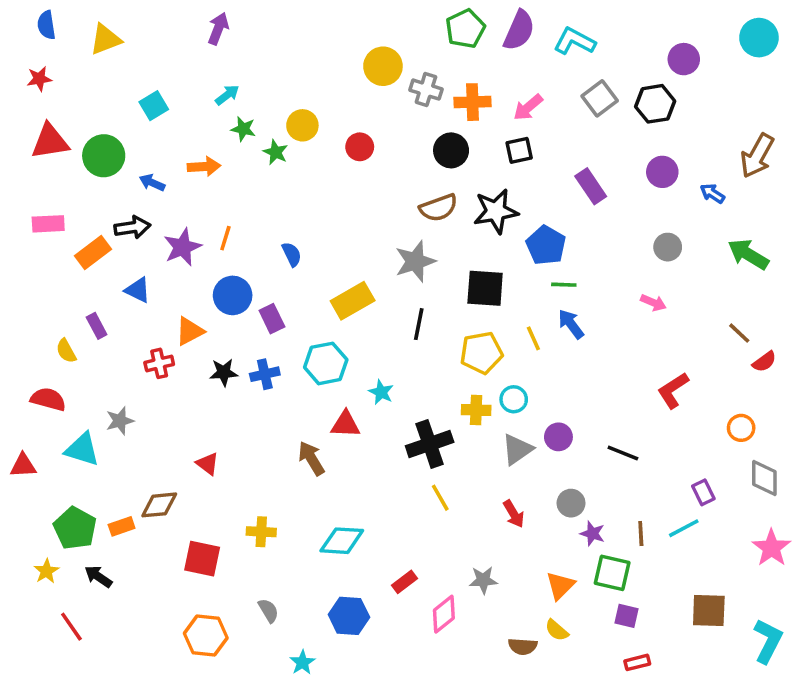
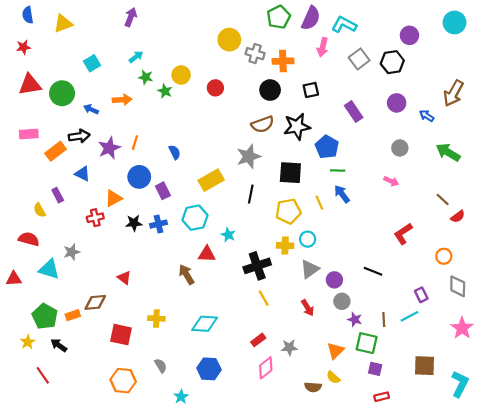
pink arrow: (528, 107) -> (323, 47), moved, turned -36
purple circle: (558, 437) -> (334, 280), moved
red rectangle: (404, 582) -> (258, 340), moved

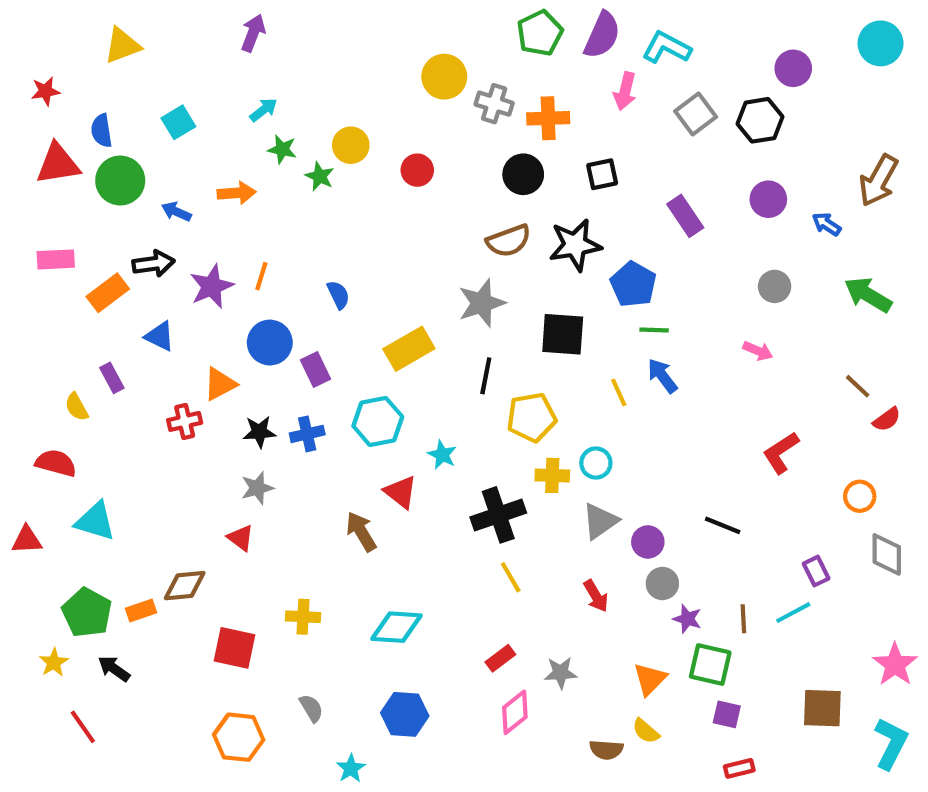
blue semicircle: (28, 15) -> (102, 131), moved
yellow pentagon: (288, 211) -> (532, 417), moved
gray star: (72, 252) -> (257, 488), moved
red triangle: (207, 254) -> (401, 492), turned 36
pink star: (462, 328) -> (895, 665), moved

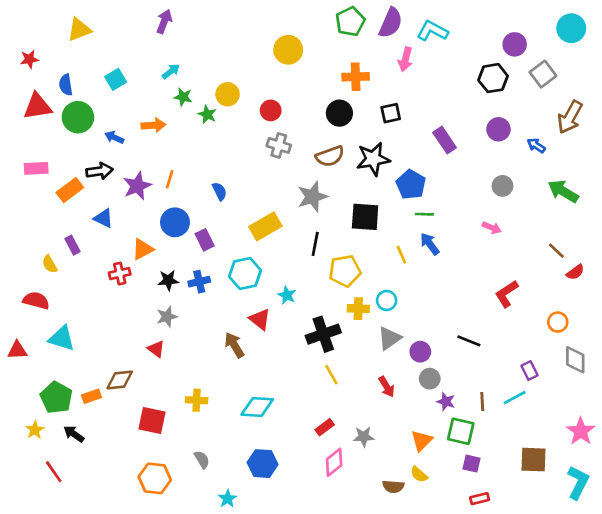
gray cross: (494, 104) -> (279, 145), moved
gray square: (696, 114) -> (543, 74), moved

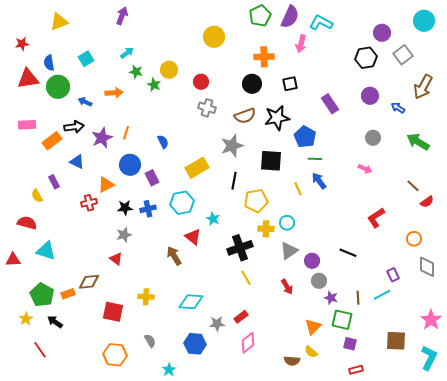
gray star: (364, 437) -> (217, 324), moved

